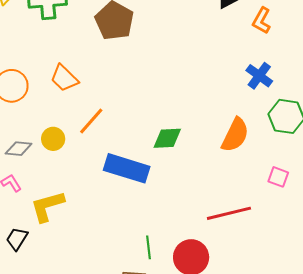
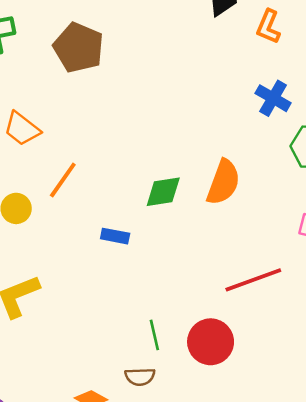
orange semicircle: (235, 135) -> (223, 182), moved
blue rectangle: (127, 168) -> (115, 236), size x0.5

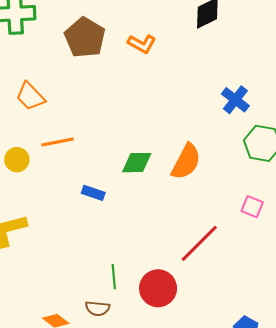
orange L-shape: (268, 27) -> (142, 44), moved, turned -92
orange line: (63, 180) -> (58, 142), turned 36
red line: (253, 280) -> (199, 243), turned -33

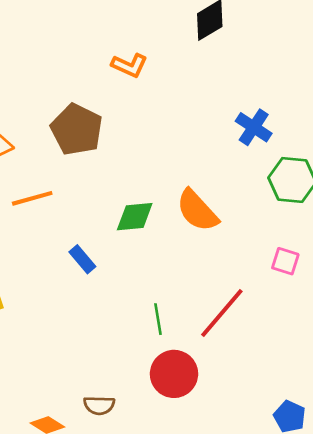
brown pentagon: (85, 37) -> (77, 130), moved
orange semicircle: (186, 162) -> (197, 211), turned 114
blue rectangle: (93, 193) -> (82, 259), turned 35
green line: (114, 277) -> (158, 319), moved

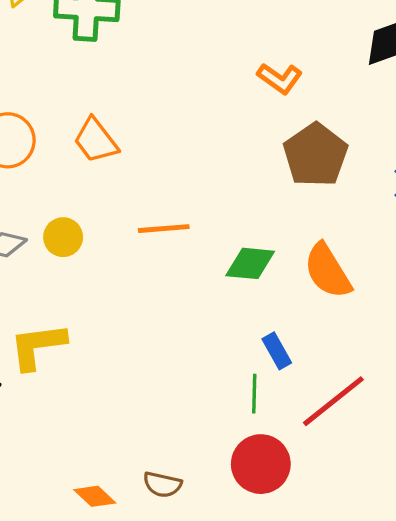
brown pentagon: (77, 130) -> (315, 155), moved
orange line: (32, 198) -> (164, 229), moved
blue rectangle: (82, 259) -> (277, 351), moved

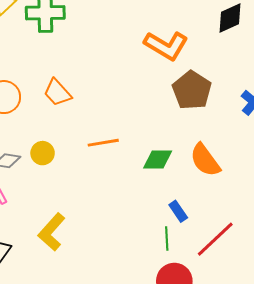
orange L-shape: (280, 78) -> (166, 45), size x1.6
yellow L-shape: (38, 346) -> (52, 232), moved, turned -36

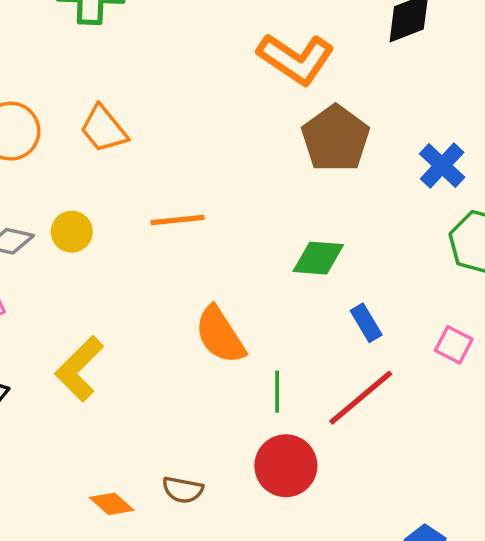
green diamond: (158, 160) -> (318, 258), moved
orange semicircle: (205, 160) -> (220, 335), moved
blue rectangle: (178, 211) -> (366, 323), moved

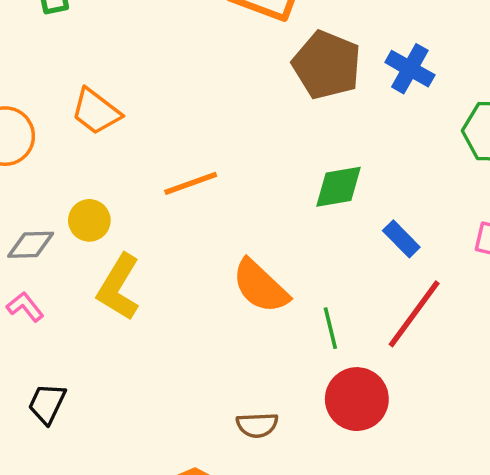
blue cross: (442, 166) -> (410, 69), moved
yellow L-shape: (79, 369) -> (119, 287), moved
brown semicircle: (183, 490) -> (257, 425), moved

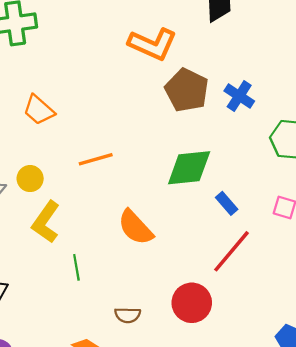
green diamond: (339, 187) -> (189, 168), size x1.4
green line: (330, 328) -> (76, 267), moved

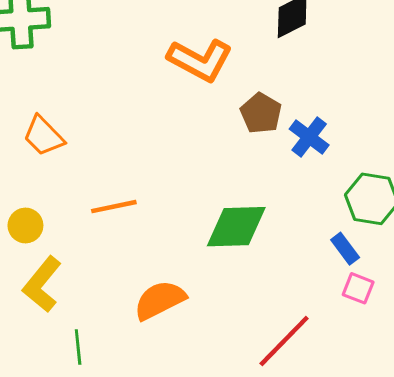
brown pentagon: (187, 90) -> (261, 113), moved, size x0.7
blue rectangle: (227, 203) -> (345, 249), moved
orange semicircle: (135, 227) -> (160, 300), turned 102

